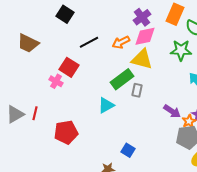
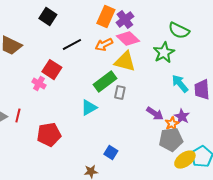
orange rectangle: (175, 14) -> (106, 17), moved
pink diamond: (145, 36) -> (128, 39), turned 55
green star: (181, 50) -> (164, 53), turned -30

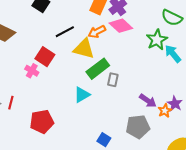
yellow triangle: (125, 62) -> (84, 49), moved
cyan arrow: (180, 84) -> (173, 54), moved
gray pentagon: (171, 140) -> (138, 127), moved

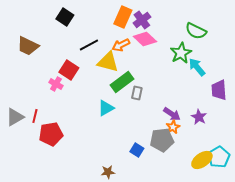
orange star: (165, 111) -> (173, 127), moved
red pentagon: (42, 122) -> (51, 134), moved
blue square: (104, 140) -> (137, 150), moved

